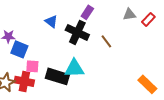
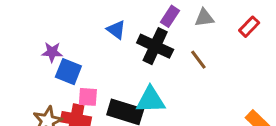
gray triangle: (129, 14) -> (204, 18), moved
red rectangle: (148, 19) -> (249, 27), moved

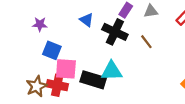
purple star: (52, 52) -> (40, 24), moved
pink square: (88, 97) -> (66, 69), size x1.5

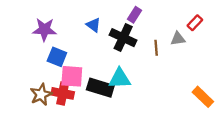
gray triangle: (151, 11) -> (178, 39), moved
purple star: (40, 24) -> (44, 30), size x1.5
brown line: (146, 42) -> (156, 48), turned 32

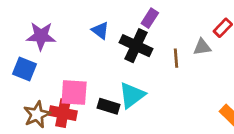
blue square: (57, 57) -> (24, 69), moved
cyan triangle: (120, 79) -> (132, 95), turned -35
black rectangle: (100, 88) -> (108, 106), size x0.7

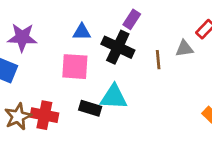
blue triangle: (100, 30) -> (82, 32), turned -36
pink square: (74, 92) -> (75, 67), moved
cyan triangle: (132, 95) -> (114, 97), turned 40

